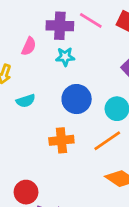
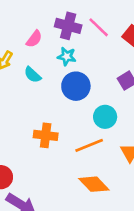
blue circle: (77, 99) -> (76, 86), moved
cyan semicircle: (26, 101) -> (32, 75), moved, turned 48

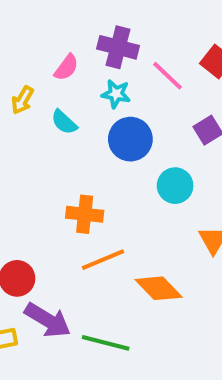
pink line: (99, 27) -> (167, 76), moved
orange line: (89, 145) -> (103, 260), moved

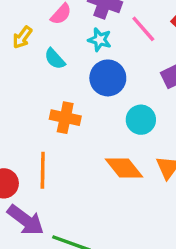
orange cross: (85, 214) -> (65, 118), moved
orange line: (103, 260) -> (43, 170), moved, turned -72
orange diamond: (159, 288) -> (124, 168), moved

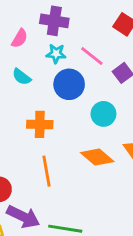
pink line: (143, 29) -> (92, 56), moved
orange line: (43, 170) -> (47, 171), moved

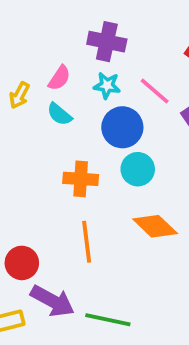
pink semicircle: (20, 38) -> (59, 78), moved
cyan circle: (103, 114) -> (138, 169), moved

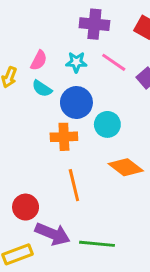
purple cross: (107, 42) -> (94, 24), moved
blue circle: (122, 127) -> (76, 102), moved

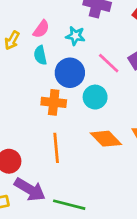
pink line: (114, 62) -> (109, 63), moved
cyan semicircle: (42, 88) -> (40, 55), turned 36

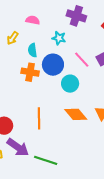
pink semicircle: (41, 29) -> (33, 20), moved, turned -120
orange cross: (54, 102) -> (30, 72), moved

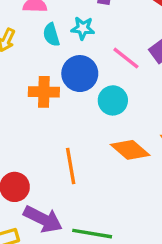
cyan semicircle: (32, 50) -> (51, 35), moved

